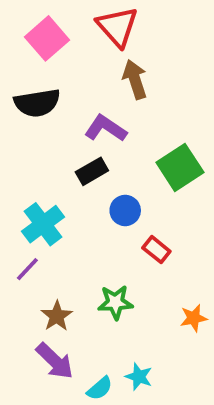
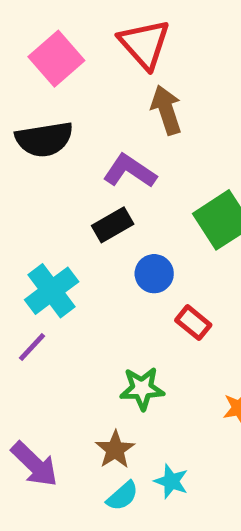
brown star: (57, 316) -> (115, 450), moved
purple arrow: (55, 361) -> (34, 464), moved

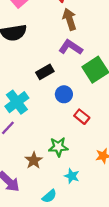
purple L-shape: (130, 171) -> (71, 47), moved
brown star: (115, 450) -> (34, 160), moved
cyan star: (171, 481) -> (72, 176), moved

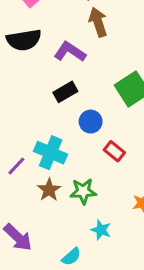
purple L-shape: (71, 47) -> (70, 52), moved
cyan cross: (17, 102) -> (51, 153), moved, turned -30
brown star: (34, 160) -> (49, 190), moved

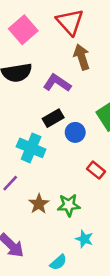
blue circle: (91, 122) -> (75, 132), moved
cyan cross: (51, 153) -> (31, 148), moved

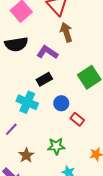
blue circle: (75, 132) -> (61, 103), moved
brown star: (39, 204) -> (26, 155), moved

